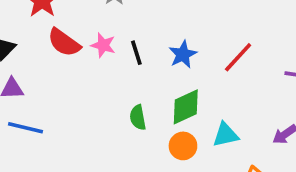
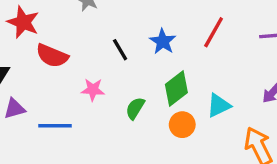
pink star: (103, 45) -> (93, 90), moved
green semicircle: (138, 117) -> (135, 108), turned 55
blue line: (25, 128) -> (55, 126), moved

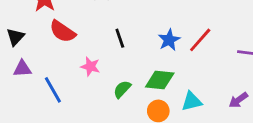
blue star: (163, 41) -> (169, 40), moved
green diamond: (176, 88) -> (160, 80), turned 32
blue line: (55, 126) -> (53, 90), turned 48

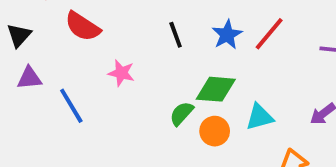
black line: (120, 38) -> (176, 35), moved
green semicircle: (122, 89) -> (181, 113), moved

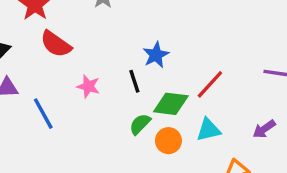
red line: (269, 34) -> (210, 84), moved
black line: (176, 35) -> (134, 81), moved
blue star: (227, 35) -> (156, 55), moved

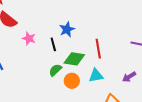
red line: (210, 84) -> (98, 49), turned -54
pink star: (88, 86) -> (29, 38), moved

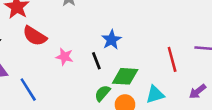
red line: (98, 49) -> (172, 59), moved

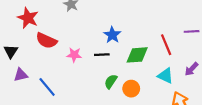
black line: (96, 61) -> (102, 55), turned -64
green diamond: (125, 76) -> (137, 55), moved
cyan triangle: (155, 94) -> (165, 76), moved, turned 49

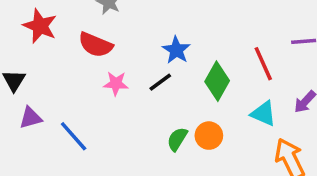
red semicircle: (46, 41) -> (96, 45), moved
black line: (102, 55) -> (160, 82), turned -32
green diamond: (137, 55) -> (217, 81), turned -55
green semicircle: (111, 81) -> (177, 139), moved

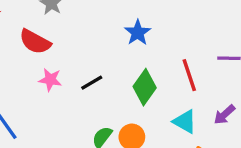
blue star: (176, 50) -> (138, 33), moved

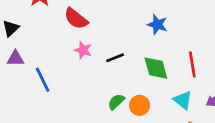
blue star: (138, 33) -> (157, 25), turned -30
green diamond: (145, 87) -> (156, 68), turned -60

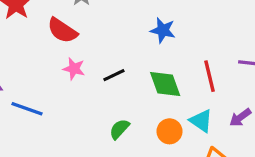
blue line: (43, 80) -> (27, 109), turned -40
orange circle: (140, 105) -> (169, 131), moved

